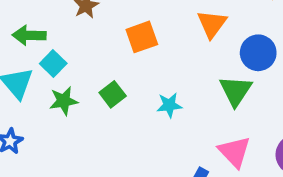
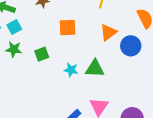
blue circle: (258, 53) -> (131, 46), moved
green triangle: (236, 91) -> (95, 69), moved, turned 42

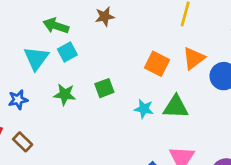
orange square: (68, 28) -> (157, 64), moved, turned 30
green star: (14, 49) -> (65, 94), moved

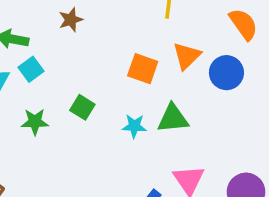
green square: (104, 88) -> (82, 107), turned -30

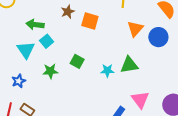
orange square: (143, 69) -> (90, 21), moved

